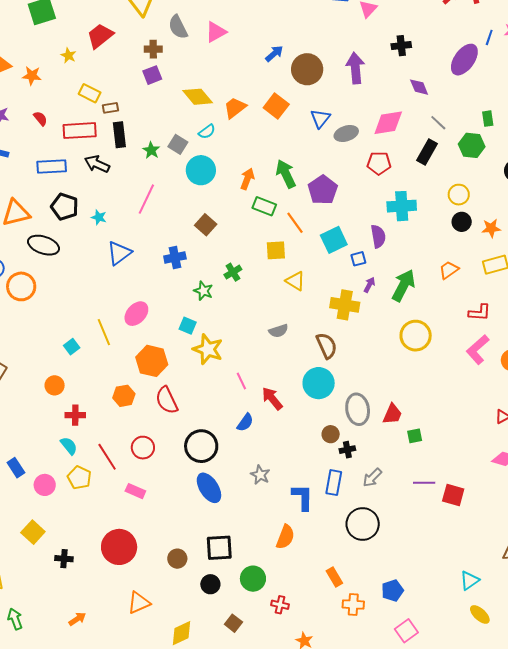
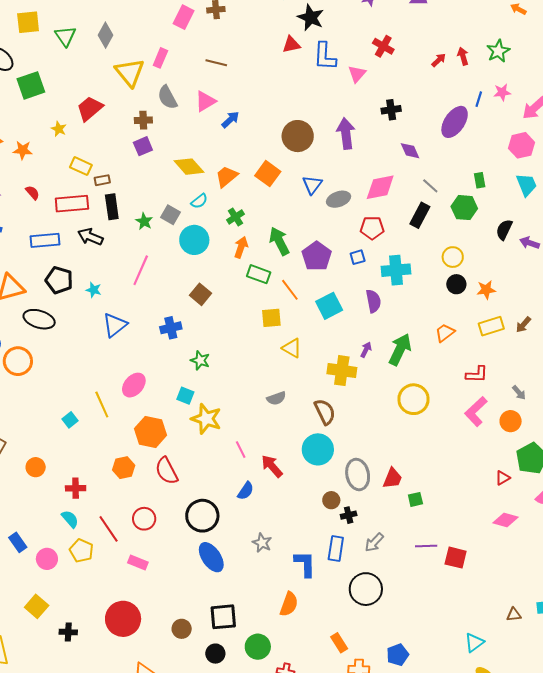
blue arrow: (274, 54) -> (230, 120), moved
blue square: (358, 259) -> (358, 257), moved
green cross: (233, 272) -> (235, 217), moved
orange circle: (55, 385) -> (36, 467), moved

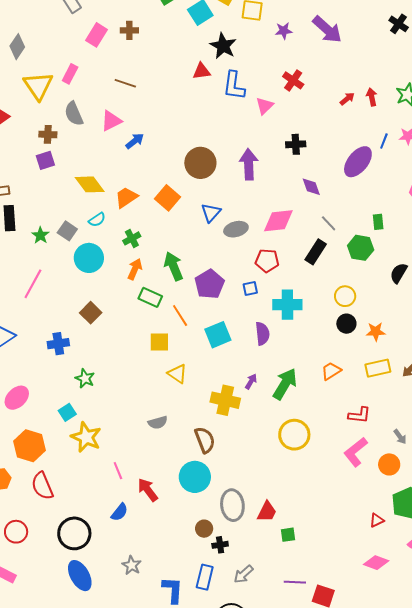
cyan square: (185, 396) -> (67, 412), turned 30

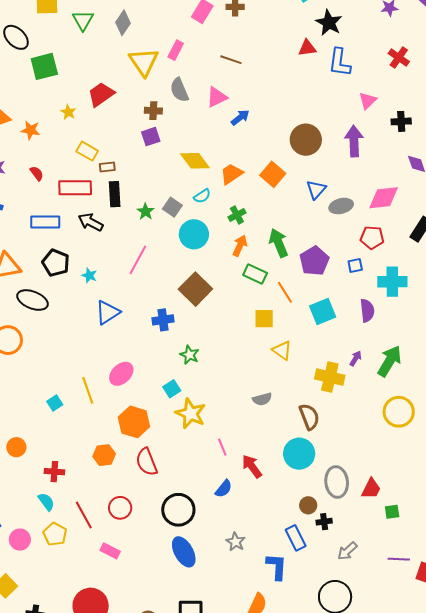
pink triangle: (265, 106) -> (368, 101), moved
brown square: (91, 313) -> (195, 289), size x1.5
blue rectangle: (205, 577) -> (296, 538), moved, turned -40

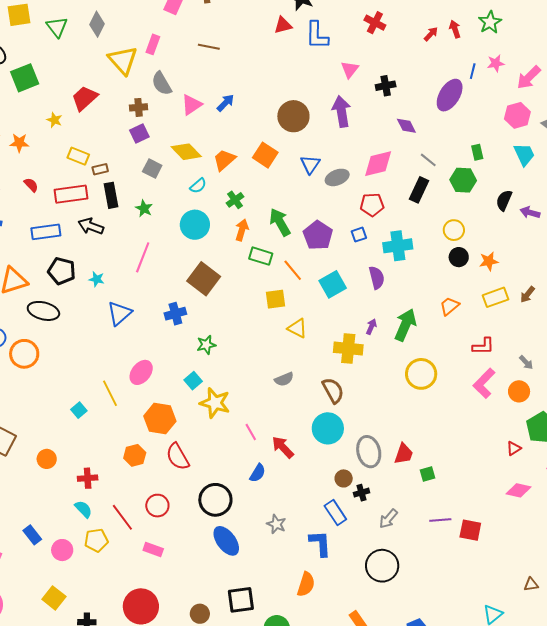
pink triangle: (217, 97) -> (192, 105), moved
gray square: (172, 207) -> (152, 168), moved
green star: (190, 355) -> (206, 345), turned -30
yellow pentagon: (55, 534) -> (96, 540), turned -30

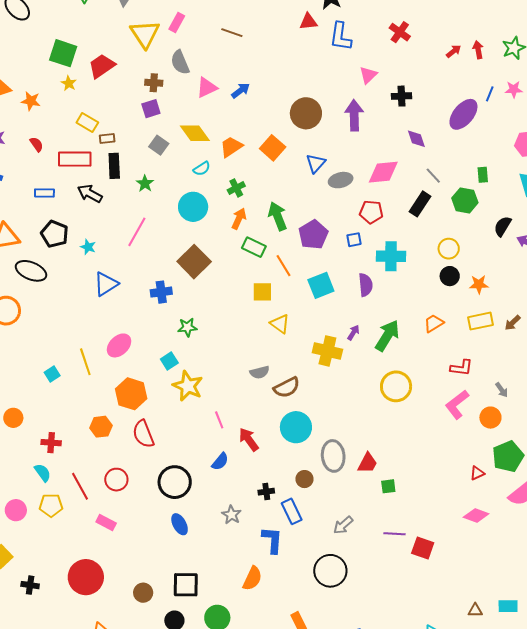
green square: (25, 78) -> (63, 53), moved, turned 32
blue rectangle: (46, 232) -> (44, 193), size x0.7
brown semicircle: (333, 390) -> (287, 387), moved, turned 84
black cross: (361, 493) -> (266, 492), moved
blue ellipse: (226, 541) -> (180, 524), size x0.7

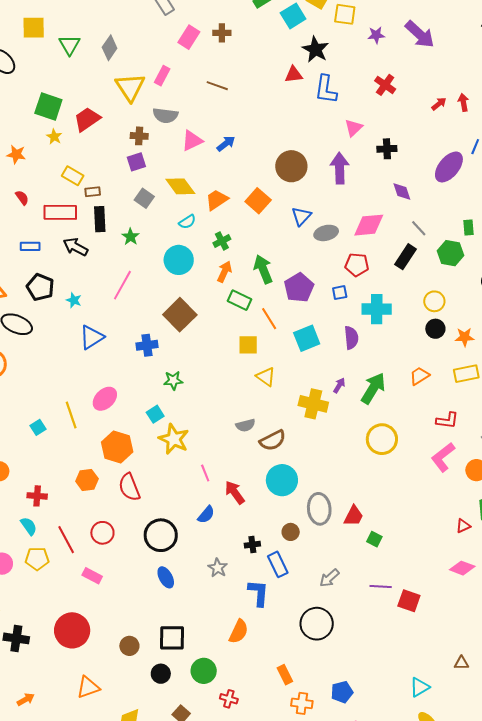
gray semicircle: (180, 62) -> (165, 116), turned -60
green square: (388, 486) -> (374, 539), turned 35
black cross: (30, 585) -> (16, 638), size x1.4

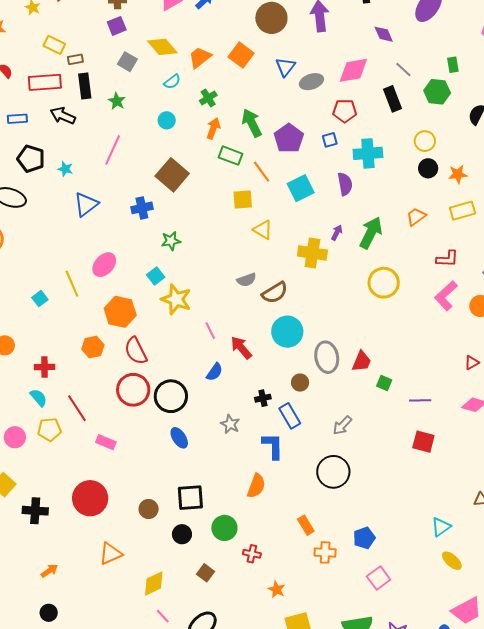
black rectangle: (406, 257) -> (393, 99), turned -50
cyan circle: (179, 260) -> (167, 120), size x0.6
red circle: (102, 533) -> (133, 390), moved, size x1.4
purple line: (381, 587) -> (420, 400), moved

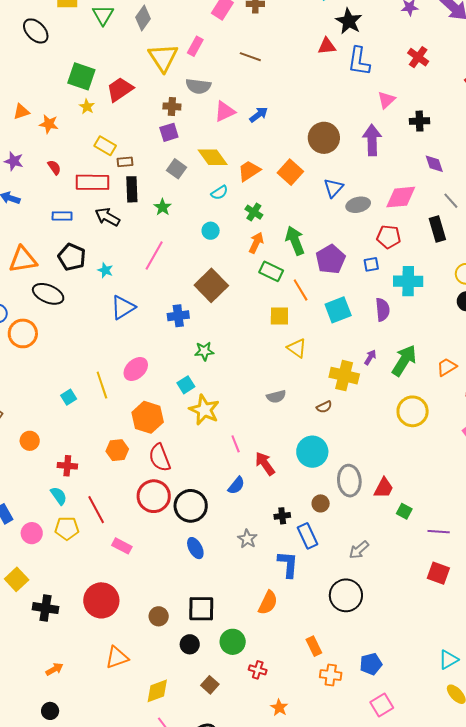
green cross: (208, 98) -> (254, 212), turned -30
orange trapezoid: (416, 217) -> (447, 367), moved
brown semicircle: (275, 293) -> (324, 407), moved, size x0.6

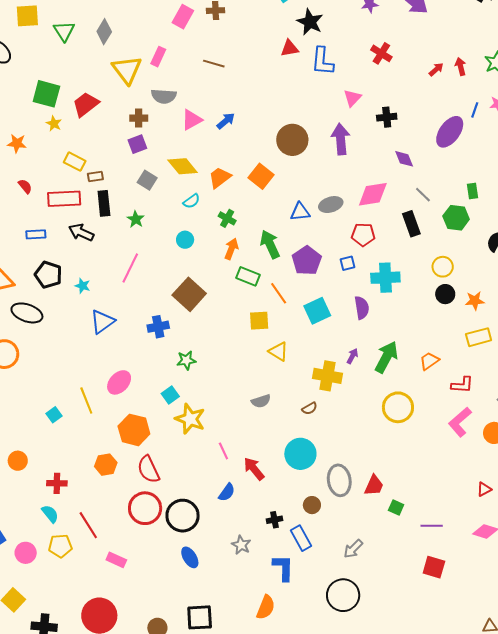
blue triangle: (333, 188) -> (300, 212), moved, turned 45

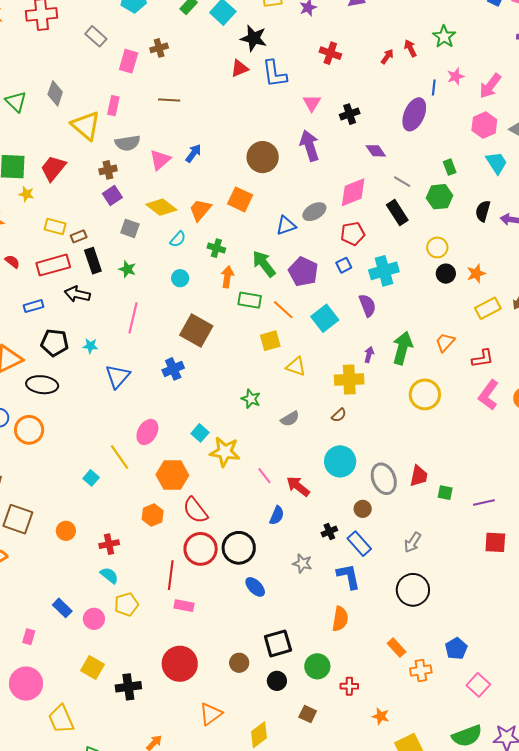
green star: (186, 360) -> (251, 399), moved, turned -30
red line: (88, 525) -> (171, 575), moved, turned 52

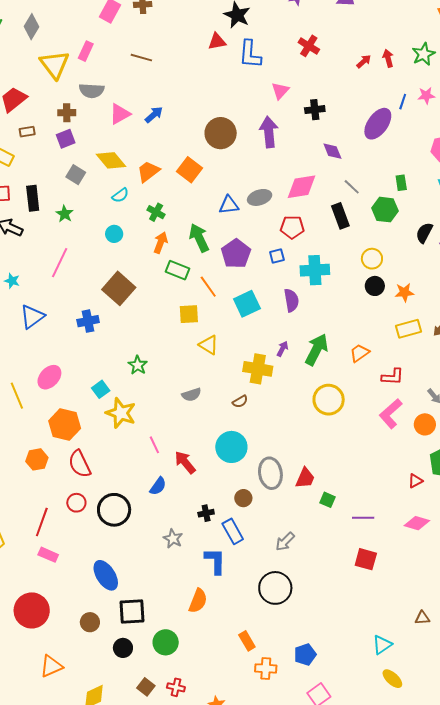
brown rectangle: (79, 236) -> (27, 132), moved
green star: (251, 399) -> (138, 365), moved
red circle: (201, 549) -> (76, 503), size x0.6
blue ellipse: (255, 587) -> (106, 575), moved, size x1.4
red cross: (349, 686) -> (176, 687), moved

